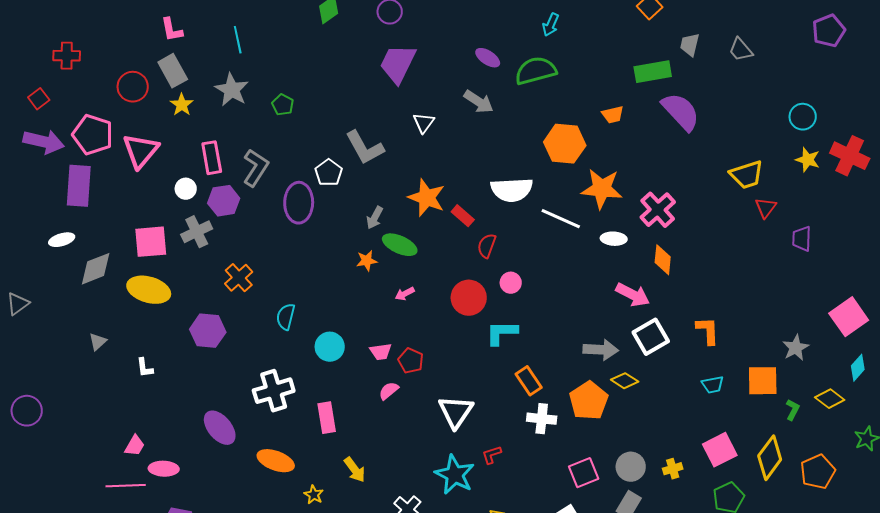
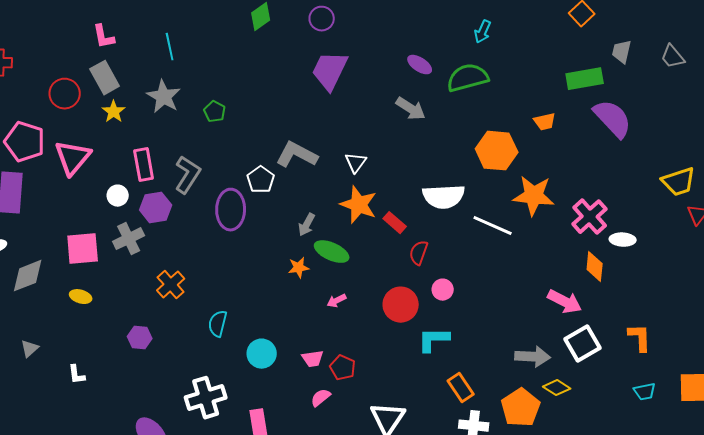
white triangle: (424, 123) -> (356, 163), moved
gray L-shape: (365, 148) -> (297, 155), turned 147
white ellipse: (614, 239) -> (623, 240), moved
yellow ellipse: (149, 290) -> (81, 297), size x0.5
purple hexagon: (208, 331) -> (140, 338), size x0.7

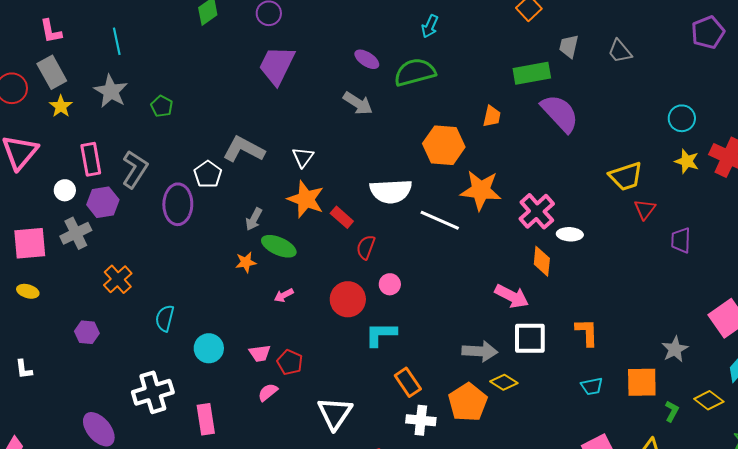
orange trapezoid: (545, 122) -> (492, 116), turned -65
white square: (583, 344) -> (530, 338), turned 30

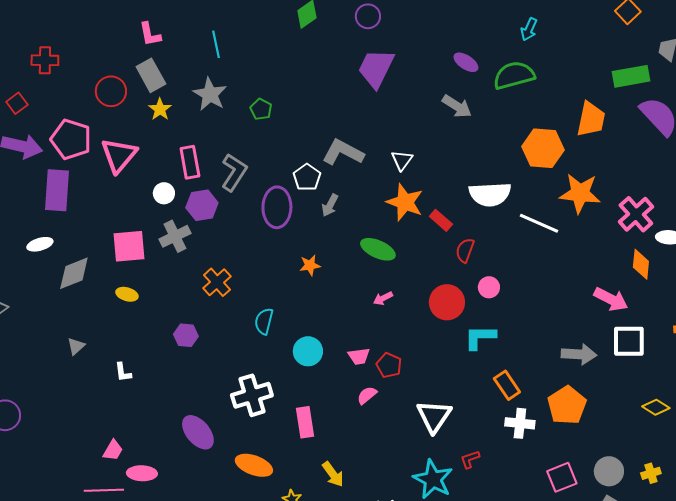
orange trapezoid: (492, 116) -> (591, 119), size x1.6
gray arrow: (254, 219) -> (330, 205), moved
orange star: (246, 262) -> (310, 265), moved
yellow diamond: (504, 382) -> (656, 407), moved

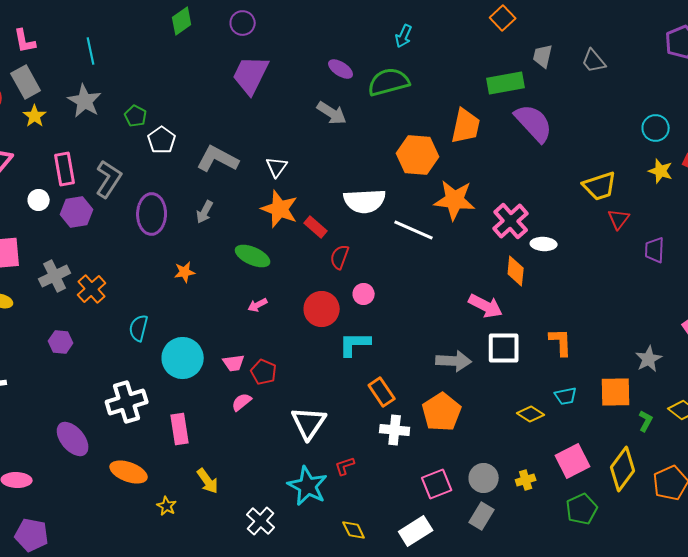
white pentagon: (307, 177) -> (162, 140), moved
gray cross: (175, 236) -> (55, 276), moved
cyan circle: (308, 351) -> (183, 358), size x1.4

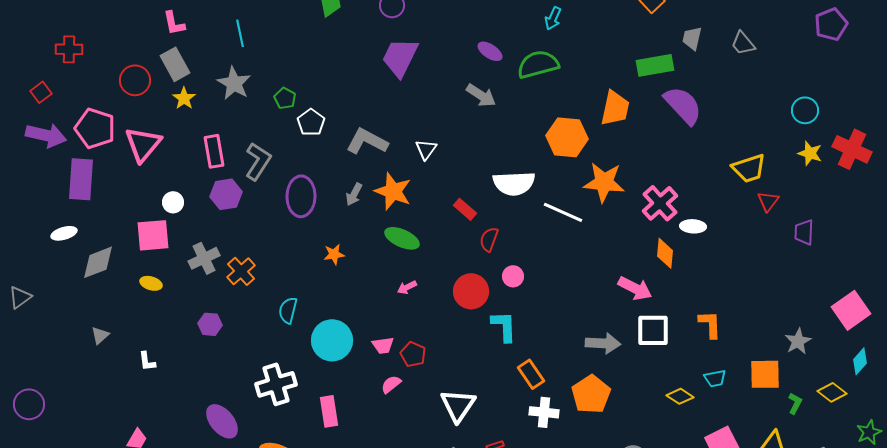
white circle: (39, 200) -> (173, 202), moved
orange star: (280, 209) -> (393, 191), moved
cyan L-shape: (355, 344) -> (504, 326), turned 88

